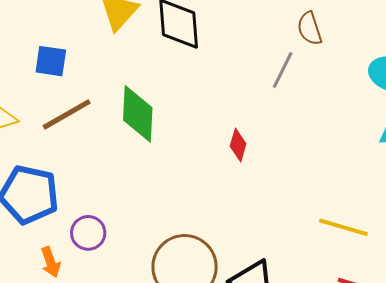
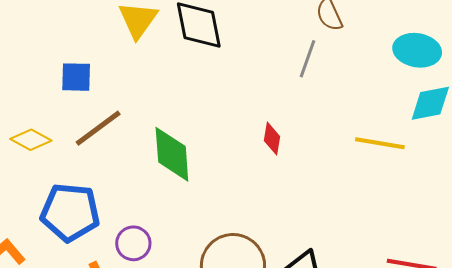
green diamond: (138, 114) -> (172, 154), moved
yellow line: (343, 227) -> (380, 143), moved

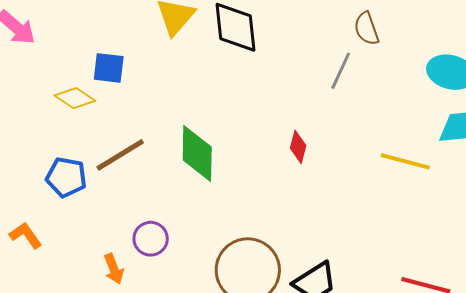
brown line: (98, 128) -> (120, 155), moved
yellow diamond: (31, 140) -> (75, 98), moved
blue pentagon: (70, 212) -> (66, 177), moved, size x0.7

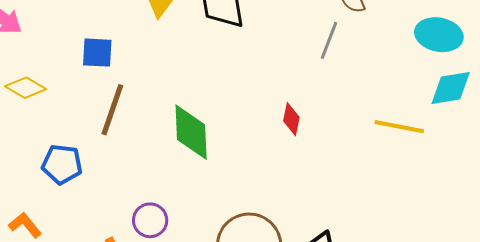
yellow diamond: (75, 98) -> (26, 88), moved
brown line: (120, 155) -> (112, 110), moved, turned -36

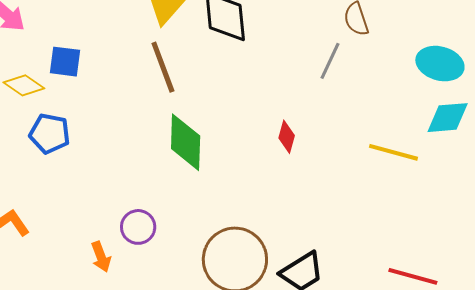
blue square: (97, 53) -> (65, 62), moved
brown line: (112, 110) -> (163, 67), moved, turned -44
blue pentagon: (62, 164) -> (50, 134), moved

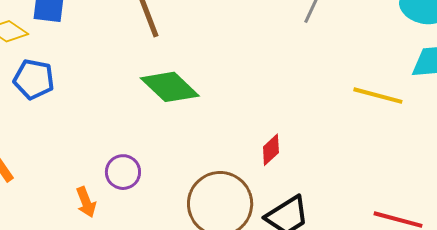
red diamond: (287, 137) -> (271, 150), moved, turned 32
green diamond: (186, 142) -> (170, 87), turned -48

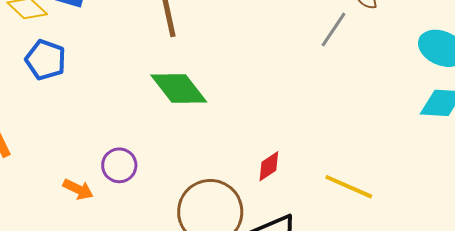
yellow line: (378, 96) -> (349, 187), moved
orange arrow: (86, 202) -> (78, 189), turned -52

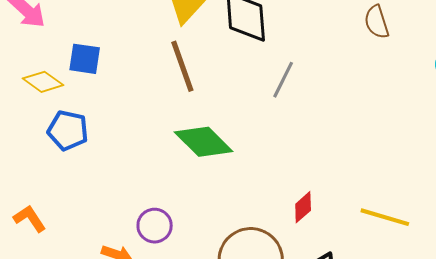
gray line: (334, 30) -> (283, 80), moved

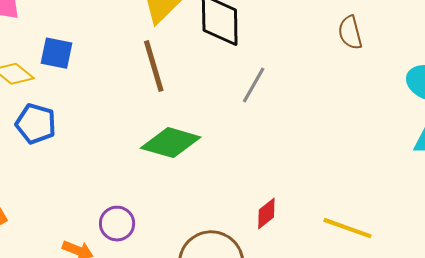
green diamond: (204, 142) -> (171, 143), turned -32

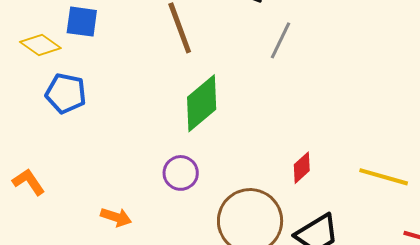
green diamond: (171, 143) -> (202, 103), turned -52
purple circle: (117, 224) -> (181, 173), moved

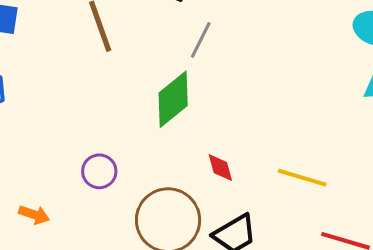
green diamond: (202, 103) -> (173, 99), moved
red diamond: (302, 168) -> (220, 168), turned -64

